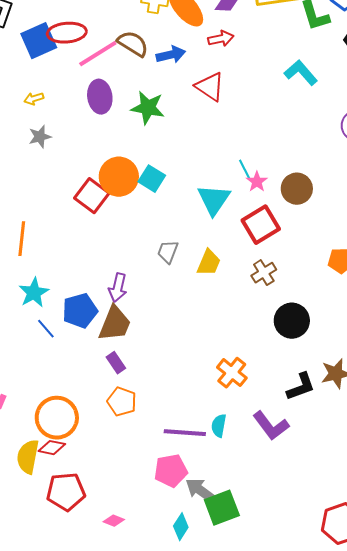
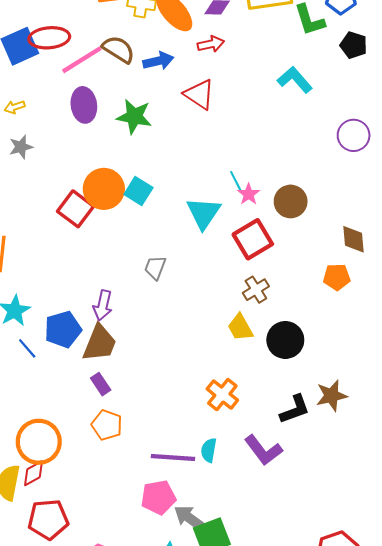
yellow trapezoid: (209, 263) -> (240, 327), moved, turned 128
red diamond: (52, 448) -> (34, 473), turned -40

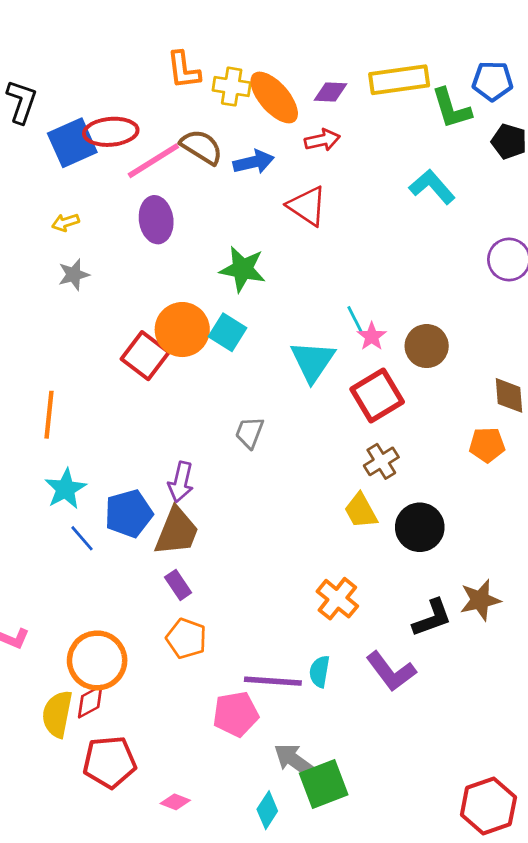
green star: (134, 116) -> (243, 269), moved
pink pentagon: (158, 497) -> (236, 714), moved

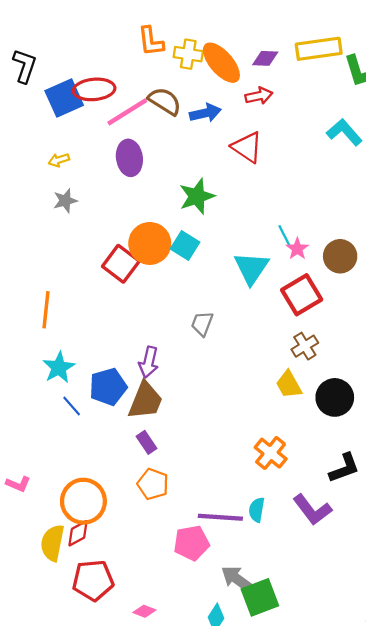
green star: (243, 269) -> (197, 196), turned -30

